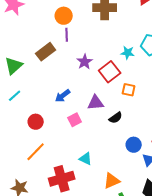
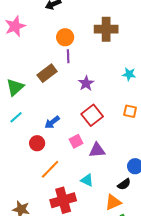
red square: (110, 72) -> (92, 115), moved
blue arrow: (63, 96) -> (52, 122), moved
purple triangle: (96, 103) -> (97, 150), moved
black semicircle: (116, 118) -> (124, 184), moved
orange line: (36, 152) -> (50, 169), moved

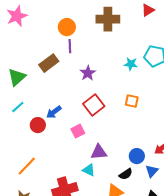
red circle: (37, 143) -> (38, 125), moved
purple triangle: (97, 150) -> (99, 152), moved
orange line: (50, 169) -> (27, 166), moved

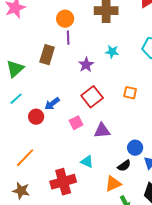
brown rectangle: (49, 63) -> (47, 55), turned -36
cyan star: (131, 64) -> (112, 52), moved
purple triangle: (99, 152) -> (102, 131), moved

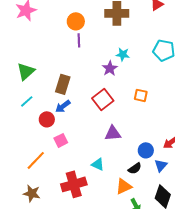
brown rectangle: (47, 55) -> (63, 84), moved
purple star: (86, 65) -> (110, 68), moved
pink square: (76, 123) -> (61, 140), moved

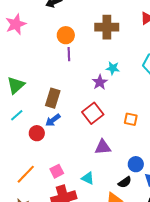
orange square: (141, 95) -> (131, 119), moved
pink square: (61, 140) -> (57, 171), moved

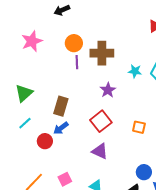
pink star: (16, 24) -> (32, 41), moved
brown cross: (107, 27) -> (102, 53), moved
cyan star: (113, 68) -> (135, 71), moved
purple triangle: (103, 147) -> (100, 151), moved, turned 30

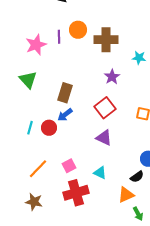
pink star: (32, 41) -> (36, 45), moved
purple line: (77, 62) -> (59, 37), moved
green triangle: (24, 93) -> (28, 80), turned -30
cyan line: (25, 123) -> (30, 128), moved, turned -32

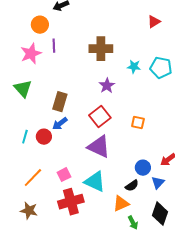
orange circle: (78, 30) -> (40, 25), moved
purple triangle: (104, 138) -> (99, 147), size x1.4
cyan triangle: (100, 173) -> (95, 182), size x1.6

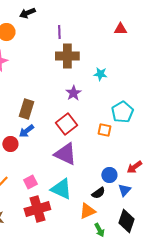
red triangle: (154, 22) -> (120, 29), turned 32
purple line: (54, 46) -> (59, 32), moved
cyan pentagon: (161, 68) -> (122, 112), moved, turned 30

